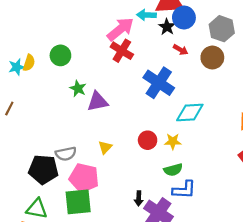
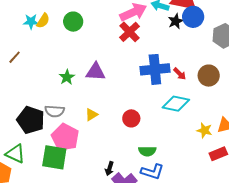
red arrow: (181, 50) -> (180, 74), moved
brown circle: (212, 58) -> (209, 76), moved
blue cross: (159, 83) -> (155, 69), turned 36
green star: (78, 88) -> (67, 77), moved
yellow star: (173, 141) -> (204, 130), moved

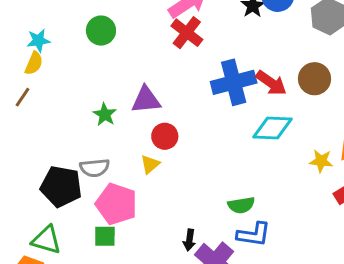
yellow semicircle: (43, 21) -> (34, 63), moved
red arrow: (180, 74) -> (271, 83), size x1.5
red circle: (131, 118) -> (165, 136), moved
green square: (54, 157) -> (105, 236), size x0.6

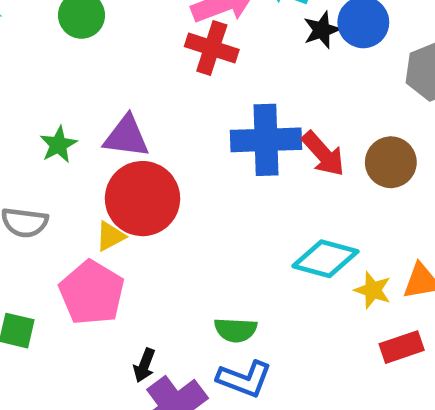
red cross: (187, 33) -> (212, 48), turned -32
cyan diamond: (272, 128) -> (325, 259), moved
red circle: (165, 136) -> (143, 199), size x1.8
pink pentagon: (116, 204) -> (92, 293), moved

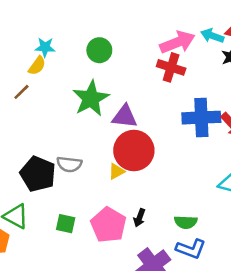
green star: (58, 145) -> (91, 98), moved, size x1.8
pink pentagon: (92, 293) -> (108, 225), moved
black arrow: (144, 365) -> (139, 218), moved

